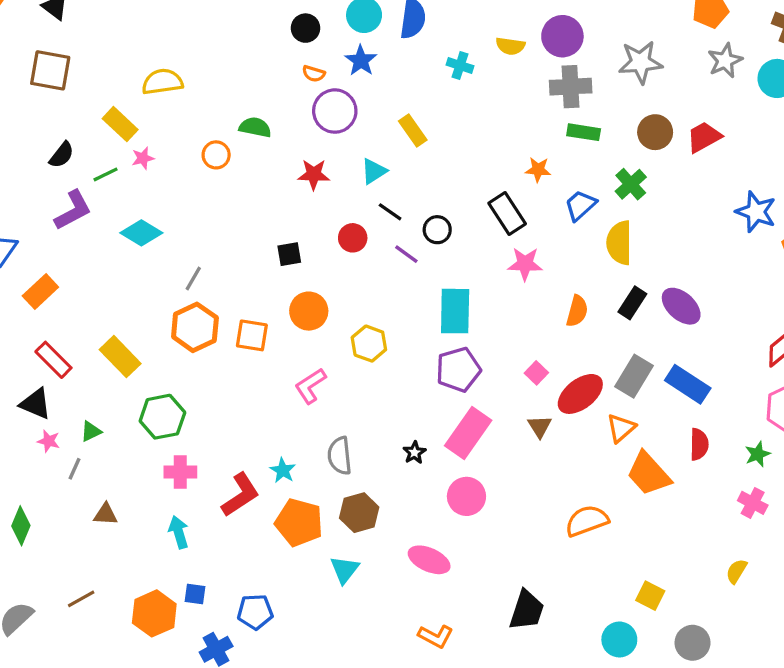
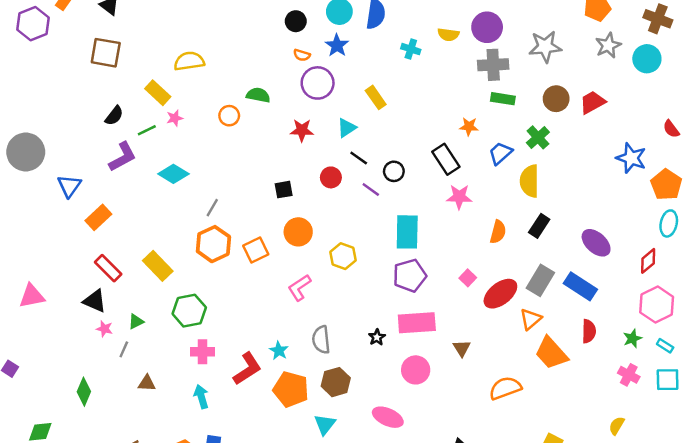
purple ellipse: (681, 306) -> (596, 243), moved
orange square: (252, 335) -> (256, 250), turned -35
brown triangle: (540, 426) -> (462, 348), moved
pink rectangle: (468, 433) -> (417, 323), turned 51

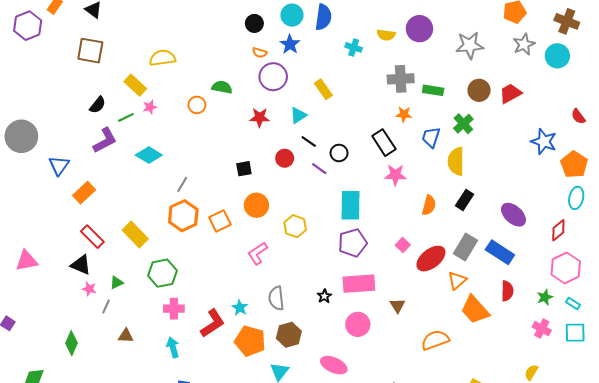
gray cross: (493, 65) -> (401, 79), moved
blue trapezoid: (500, 153) -> (431, 137), turned -30

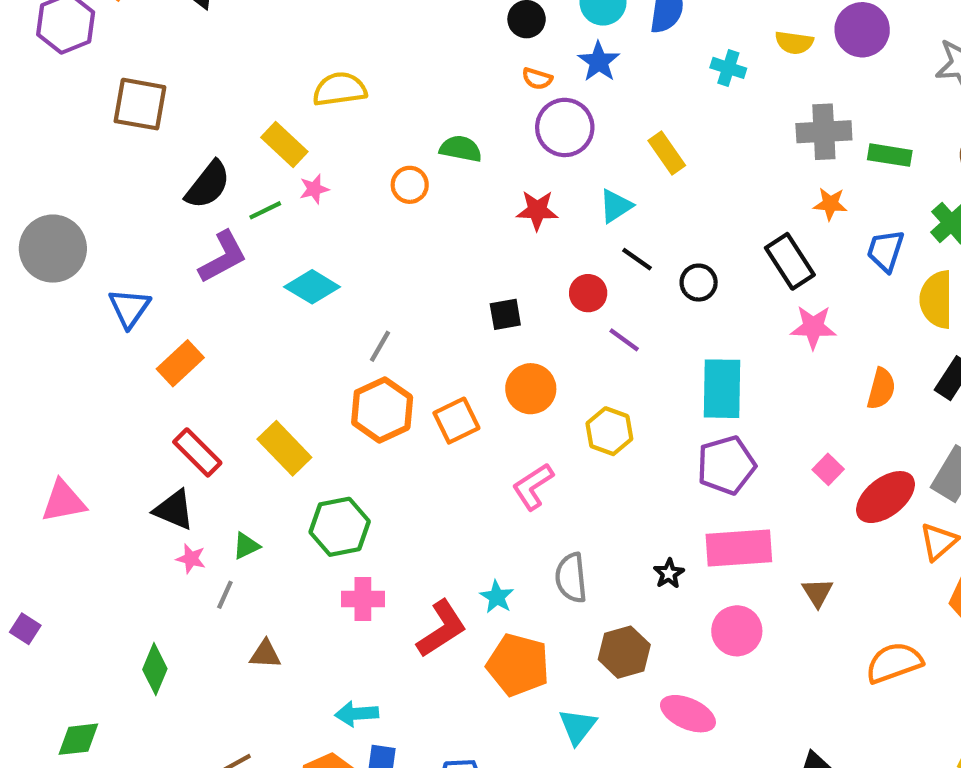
brown square: (90, 51) -> (140, 104), moved
black semicircle: (98, 105) -> (208, 185), size x1.4
purple line: (319, 169) -> (624, 340), moved
brown hexagon: (289, 335) -> (624, 652), moved
cyan arrow: (173, 347) -> (357, 714), moved, turned -78

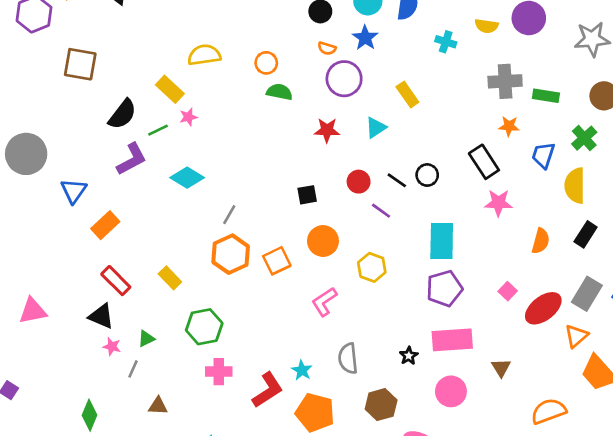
orange circle: (410, 185) -> (266, 63), moved
black line: (637, 259) -> (397, 180), moved
yellow rectangle: (284, 448) -> (170, 278), size x0.7

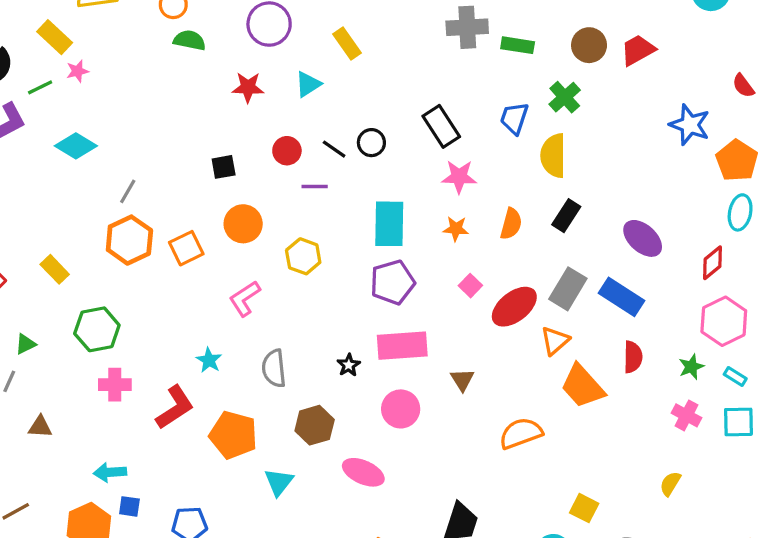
orange star: (509, 126) -> (456, 229), moved
purple line: (381, 211) -> (315, 186), turned -36
cyan star: (302, 370) -> (209, 360), moved

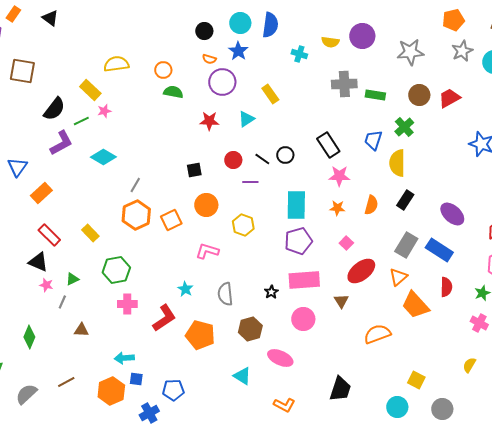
pink L-shape: (245, 299) -> (207, 251), turned 50
red ellipse: (514, 307) -> (361, 271), moved
cyan triangle: (279, 482) -> (242, 376), moved, turned -36

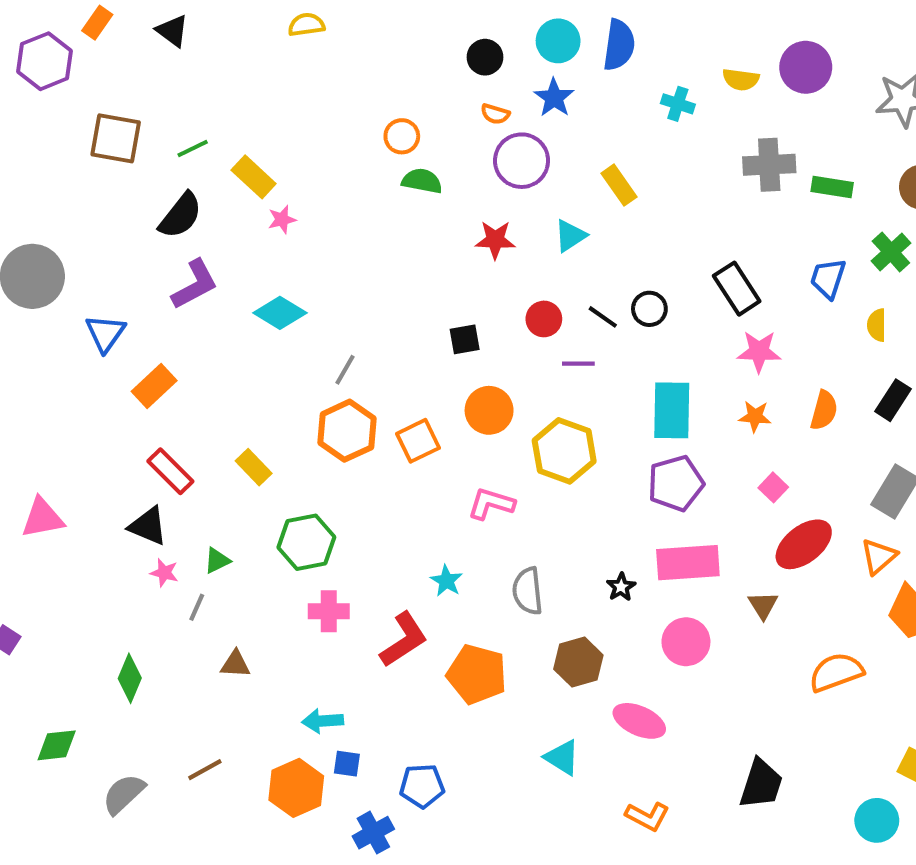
yellow semicircle: (116, 64) -> (306, 25), moved, size x0.7
green line: (81, 121) -> (193, 148), moved
yellow semicircle: (397, 163) -> (877, 325), size x0.6
yellow hexagon: (243, 225) -> (564, 451), size x1.4

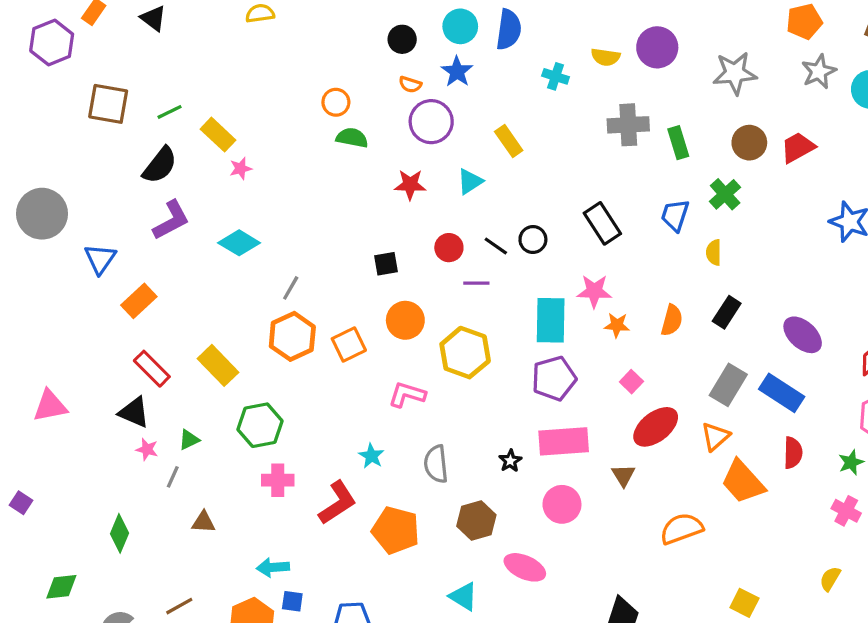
green rectangle: (832, 187) -> (678, 143), turned 64
pink star: (759, 351) -> (594, 291), moved
yellow rectangle: (254, 467) -> (218, 365), size x1.4

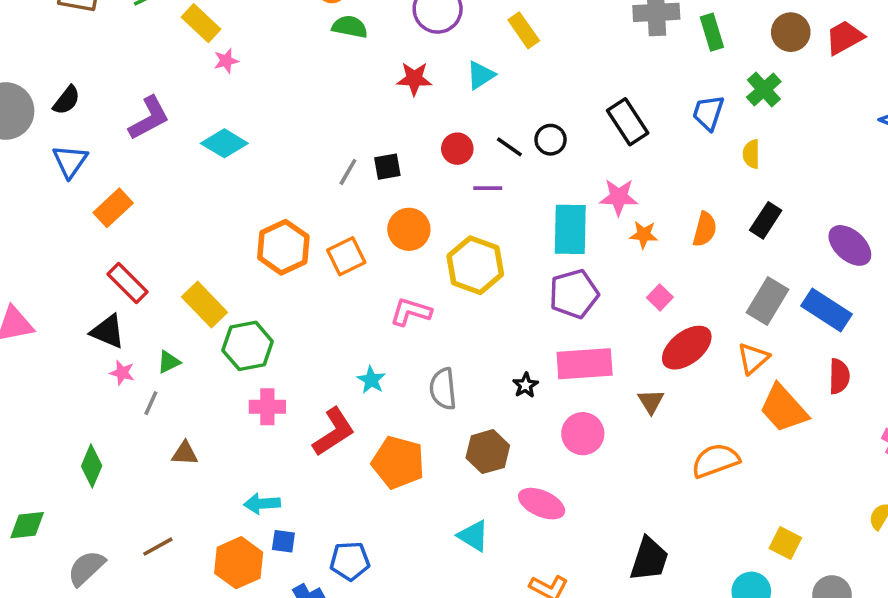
black semicircle: (160, 165) -> (67, 100), moved, size x0.7
gray line: (291, 288) -> (348, 172), moved
yellow rectangle: (218, 365) -> (205, 305), moved

